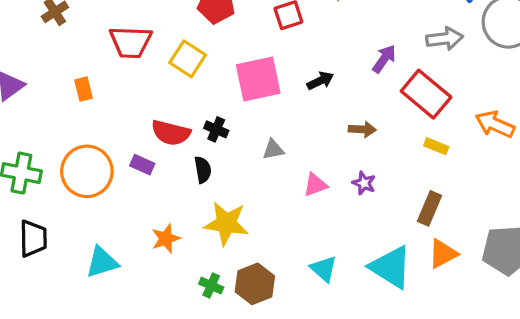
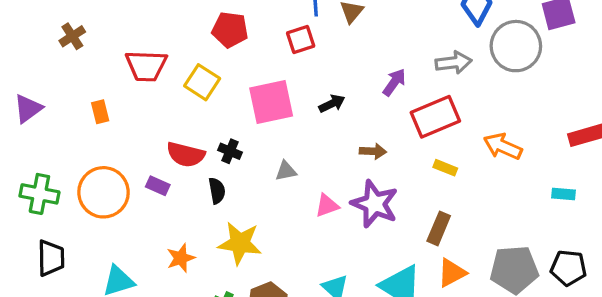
red rectangle: (426, 94) -> (435, 117), turned -63
purple star: (364, 183) -> (375, 204), size x2.0

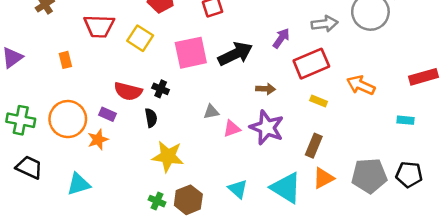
black arrow: (332, 104) -> (235, 54), size x1.8
gray triangle: (286, 171) -> (211, 112), moved
black trapezoid: (51, 258) -> (29, 167), turned -64
orange star: (181, 258) -> (98, 140), moved

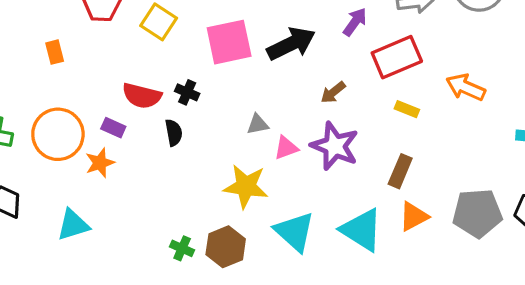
brown arrow: (266, 89) -> (333, 92), turned 138
yellow star: (168, 156) -> (246, 186), moved
cyan triangle: (238, 189) -> (294, 232), size x1.5

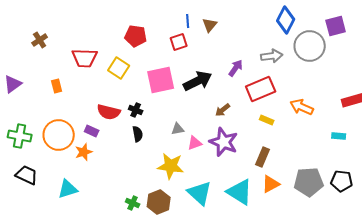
black semicircle: (174, 133) -> (138, 134), moved

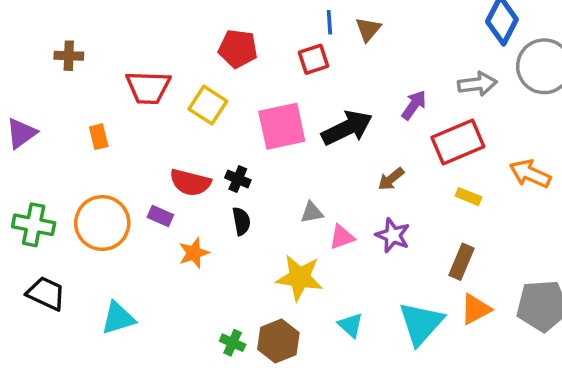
brown cross: (40, 40) -> (69, 56), turned 35
purple star: (224, 142) -> (393, 235), size x0.7
orange star: (84, 152) -> (194, 253), moved
cyan triangle: (240, 192) -> (421, 323), turned 40
cyan triangle: (200, 193) -> (351, 325), size x0.6

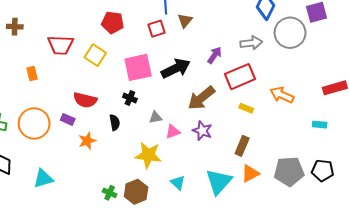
brown triangle: (368, 29) -> (185, 20), moved
black cross: (238, 179) -> (130, 98), moved
brown arrow: (391, 179) -> (201, 98), size x1.8

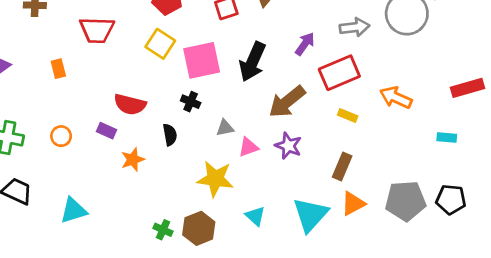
yellow square: (95, 55) -> (160, 44), moved
black arrow: (176, 68) -> (253, 62), turned 140
orange circle: (34, 123) -> (61, 136), size x0.5

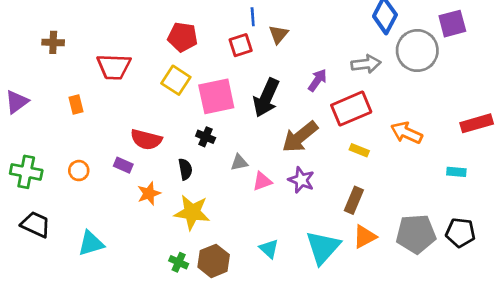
yellow star: (215, 179) -> (192, 212), moved

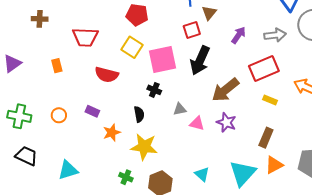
red square: (241, 45) -> (192, 30), moved
purple arrow: (317, 80) -> (239, 35), moved
red semicircle: (146, 140) -> (107, 75), moved
pink triangle: (262, 181) -> (197, 123), turned 35
green cross: (179, 262) -> (126, 177), moved

